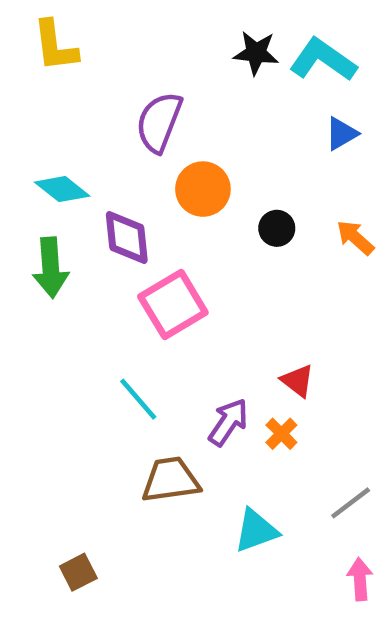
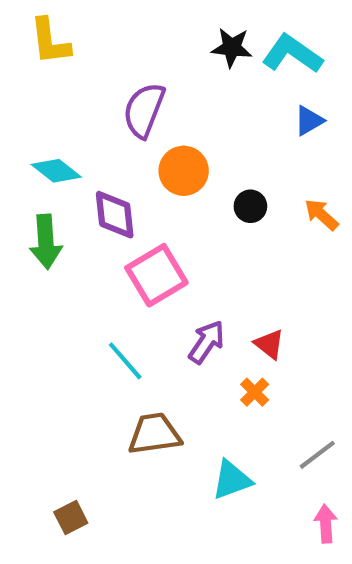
purple arrow: (228, 422) -> (207, 342), moved

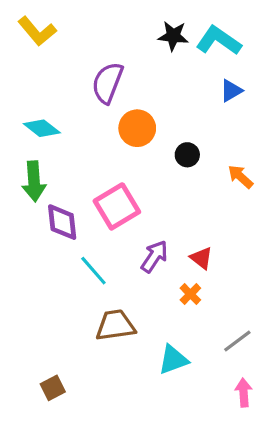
yellow L-shape: (50, 41) -> (37, 31), turned -33
purple diamond: (115, 215) -> (62, 222), moved
orange arrow: (321, 215) -> (240, 177), moved

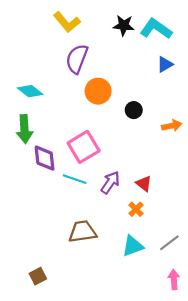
yellow L-shape: (37, 31) -> (67, 22), moved
orange arrow: (240, 177) -> (172, 126), turned 126
cyan line: (93, 271) -> (75, 179), moved, turned -30
cyan triangle: (173, 360) -> (133, 246), moved

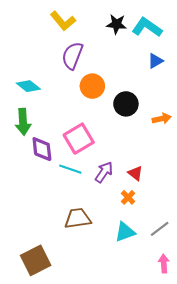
black circle: (134, 110) -> (126, 104), size x1.5
brown square: (38, 276) -> (36, 260), size x1.8

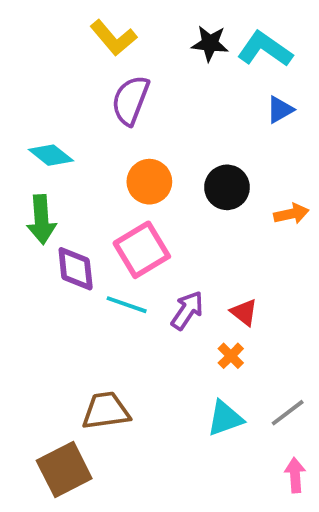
orange circle: (92, 86) -> (149, 182), moved
brown trapezoid: (78, 218) -> (106, 411), moved

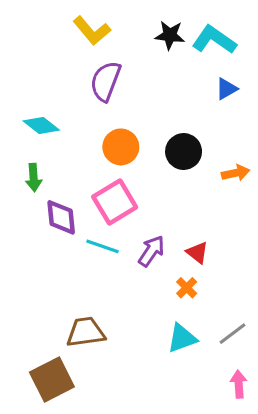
green arrow: (41, 220) -> (34, 178), size x0.7

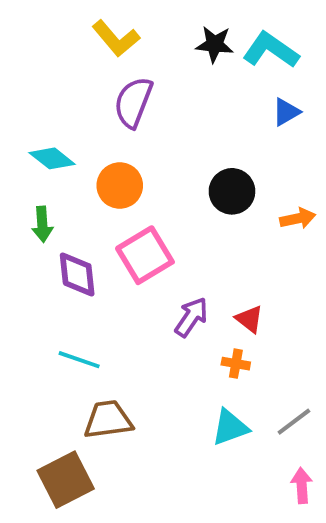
orange circle: (121, 147) -> (120, 186), moved
cyan line: (102, 246) -> (79, 360), moved
orange cross: (187, 288) -> (236, 364), turned -35

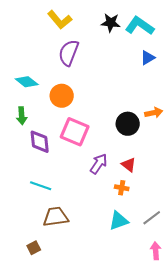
black circle: (232, 191) -> (128, 124), moved
pink square: (145, 255) -> (75, 132), turned -36
brown square: (66, 480) -> (34, 248), size x0.5

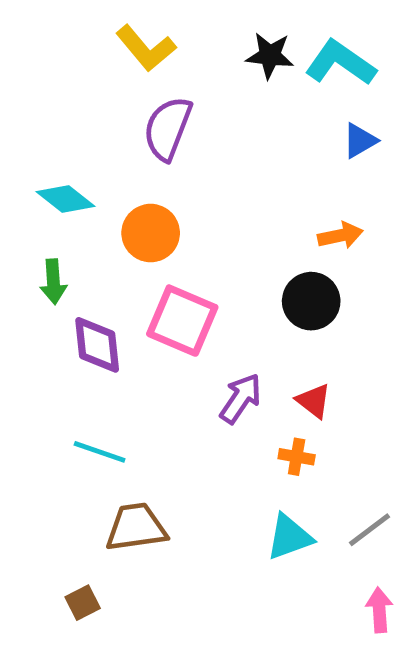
orange arrow: (154, 113) -> (340, 235), moved

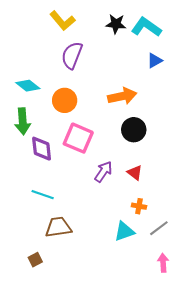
orange arrow: (340, 235) -> (122, 96), moved, size x1.5
green arrow: (53, 282) -> (23, 121), size x1.4
orange cross: (297, 457) -> (139, 206), moved

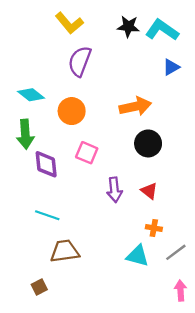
pink square: (78, 138) -> (87, 153), size x0.7
purple arrow: (103, 172) -> (114, 190), turned 140
cyan triangle: (124, 231) -> (138, 256), turned 35

